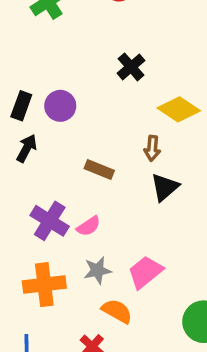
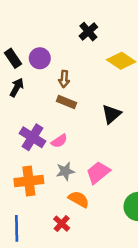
black rectangle: (21, 106) -> (13, 58), turned -54
brown arrow: (152, 148) -> (64, 79), moved

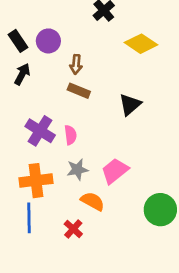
pink semicircle: (59, 141) -> (71, 135), turned -63
blue line: (17, 228) -> (29, 218), moved

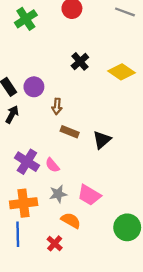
yellow diamond: (141, 44) -> (121, 72), moved
brown rectangle: (79, 91) -> (70, 132), moved
pink semicircle: (71, 135) -> (52, 165), turned 147
pink trapezoid: (115, 171) -> (89, 195), turned -110

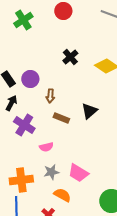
black triangle: (102, 140) -> (89, 111), moved
purple cross: (27, 162) -> (24, 125), moved
pink semicircle: (52, 165) -> (46, 147), turned -64

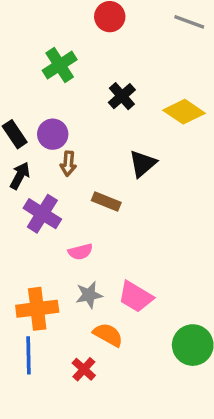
green cross: (23, 20) -> (60, 65), moved
brown arrow: (50, 96) -> (68, 164), moved
black triangle: (89, 111) -> (143, 164), moved

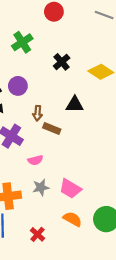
brown arrow: (68, 164) -> (38, 113), moved
black triangle: (143, 164) -> (75, 104), turned 42
orange semicircle: (108, 335) -> (72, 219), moved

